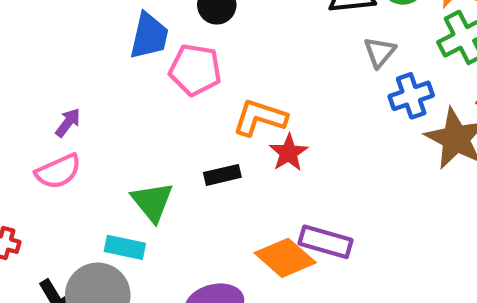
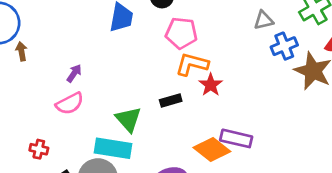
gray triangle: (380, 52) -> (264, 20), turned 40
pink pentagon: (195, 70) -> (181, 33), moved
cyan rectangle: (125, 247) -> (113, 148), size x1.5

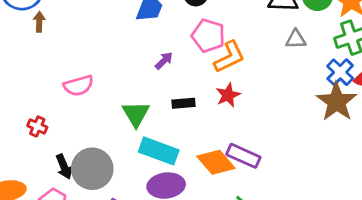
blue cross: (284, 46) -> (340, 72), moved, turned -35
orange L-shape: (192, 64) -> (229, 57), moved, turned 128
purple arrow: (74, 73) -> (164, 61), moved
cyan rectangle: (113, 148) -> (159, 151), moved

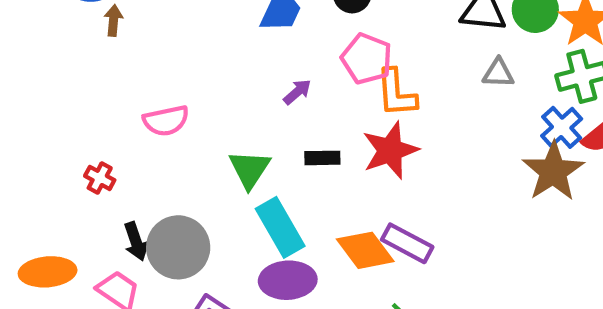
orange L-shape: (229, 57) -> (396, 93), turned 108
red star: (228, 95) -> (390, 150), size x1.5
cyan rectangle: (159, 151) -> (280, 227), turned 36

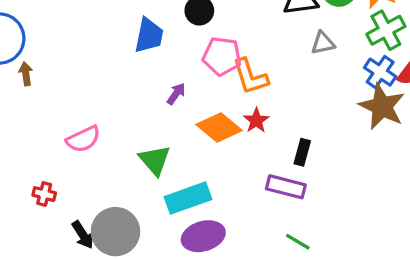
red star: (390, 150) -> (256, 120), size x0.6
black rectangle: (322, 158) -> (302, 152), moved, turned -60
cyan rectangle: (280, 227) -> (188, 198), turned -66
orange diamond: (365, 250) -> (219, 127), moved

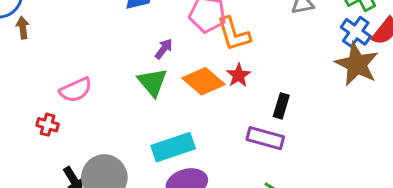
green triangle: (155, 160) -> (152, 82), moved
red cross: (44, 194) -> (48, 125), moved

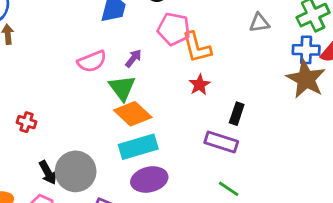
blue cross: (356, 32) -> (306, 50), turned -36
orange diamond: (203, 81) -> (133, 114), moved
pink semicircle: (76, 90) -> (92, 61), moved

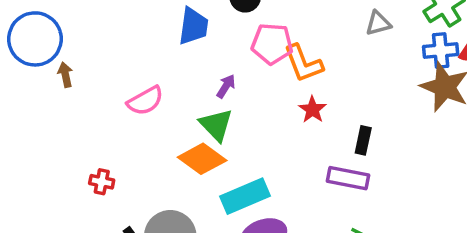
pink semicircle: (92, 61) -> (145, 101), moved
orange diamond: (133, 114) -> (202, 159), moved

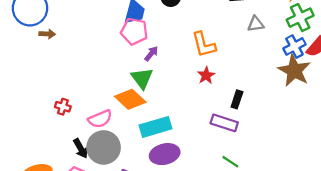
pink pentagon: (272, 44) -> (134, 31), moved
blue cross: (441, 51) -> (294, 46), turned -30
brown arrow: (65, 75) -> (47, 34), turned 98
pink semicircle: (145, 101) -> (100, 119), moved

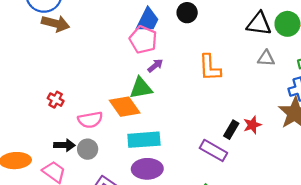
brown arrow: (47, 34) -> (56, 23), size x1.6
red star: (206, 75) -> (252, 125), moved
green triangle: (142, 78) -> (141, 88), turned 45
gray circle: (104, 147) -> (88, 149), size x0.6
black arrow: (81, 148) -> (64, 145), turned -72

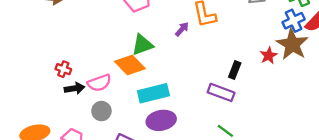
purple arrow: (155, 66) -> (182, 29), moved
red star: (252, 125) -> (269, 56), moved
black arrow: (64, 145) -> (75, 88), moved

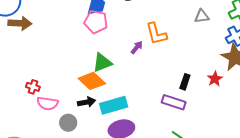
red star: (269, 56) -> (215, 79), moved
pink semicircle: (99, 83) -> (48, 103), moved, turned 30
black arrow: (75, 88) -> (87, 102), moved

